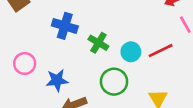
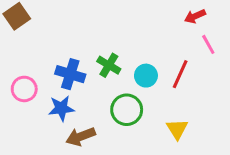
blue cross: (65, 26) -> (70, 74), moved
red line: (161, 51) -> (180, 74), turned -40

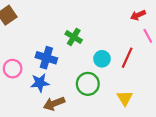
green cross: (109, 65) -> (74, 37), moved

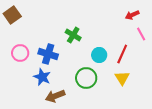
pink circle: (13, 69) -> (20, 53), moved
blue star: (40, 83) -> (42, 77), turned 30
yellow triangle: (125, 98) -> (122, 78), moved

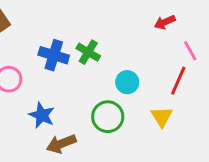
red arrow: (132, 15) -> (165, 22), moved
blue cross: (48, 54) -> (54, 55), moved
red line: (122, 54) -> (178, 81), moved

